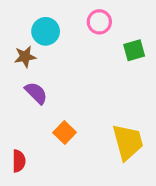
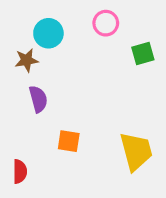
purple semicircle: (36, 93) -> (38, 99), turned 30
orange square: (65, 133) -> (69, 141), turned -35

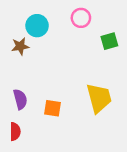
purple semicircle: (38, 99) -> (20, 99), moved
yellow trapezoid: (136, 151) -> (99, 98), moved

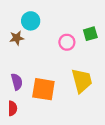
pink circle: (81, 18) -> (67, 42), moved
orange square: (53, 108) -> (43, 89), size x1.6

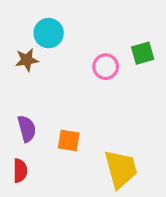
yellow trapezoid: (82, 81) -> (121, 169), moved
orange square: (43, 89) -> (69, 140), size x0.6

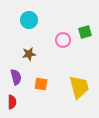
brown star: (27, 60) -> (29, 54), moved
yellow trapezoid: (121, 169) -> (79, 87), moved

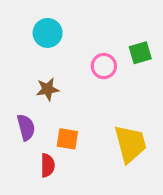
red semicircle: (12, 102) -> (48, 165), moved

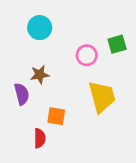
purple semicircle: (26, 127) -> (22, 94), moved
yellow trapezoid: (130, 144) -> (102, 97), moved

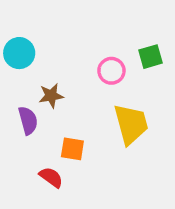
cyan circle: (40, 28) -> (19, 53), moved
red semicircle: (40, 138) -> (51, 177), turned -54

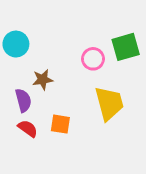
green square: (150, 57) -> (126, 47), size x1.4
red semicircle: (51, 177) -> (28, 129), moved

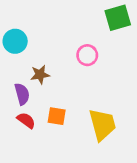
green square: (126, 47) -> (118, 18), moved
yellow trapezoid: (109, 103) -> (103, 125), moved

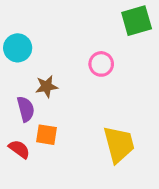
orange square: (57, 116) -> (47, 135), moved
red semicircle: (26, 120) -> (19, 149), moved

